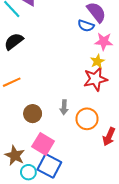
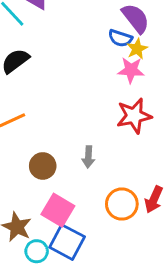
pink star: (104, 41) -> (131, 70), moved
yellow star: (97, 61) -> (137, 49), moved
orange circle: (87, 119) -> (122, 204), moved

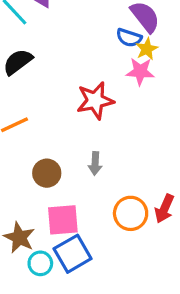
red star: (134, 116) -> (95, 101), moved
pink square: (58, 210) -> (63, 220), turned -36
blue square: (67, 242) -> (73, 254), turned 32

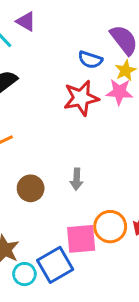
blue semicircle: (129, 38) -> (90, 60), moved
red star: (95, 101) -> (81, 98), moved
pink square: (63, 220) -> (81, 239), moved

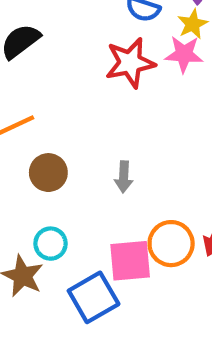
brown circle: (31, 188) -> (48, 173), moved
cyan circle: (24, 274) -> (51, 244), moved

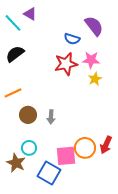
yellow star: (193, 24) -> (95, 79), moved
gray arrow: (124, 177) -> (51, 117), moved
blue square: (94, 297) -> (49, 173), turned -30

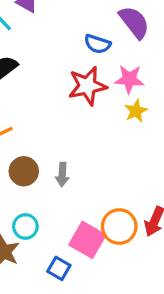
pink square: (66, 156) -> (87, 240), turned 35
blue square: (49, 173) -> (59, 268), size x0.6

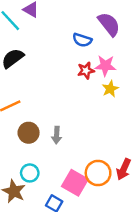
red star: (87, 86) -> (86, 71), moved, size x0.6

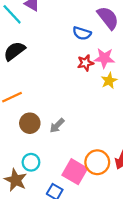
gray arrow: (57, 135) -> (57, 126), turned 42

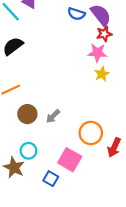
blue semicircle: (82, 33) -> (76, 14), moved
red star: (85, 63) -> (104, 34), moved
orange circle: (97, 162) -> (91, 133), moved

